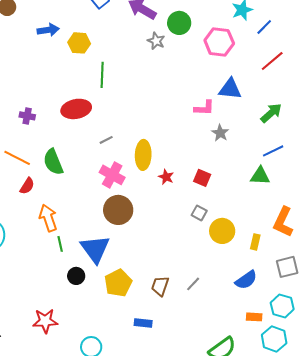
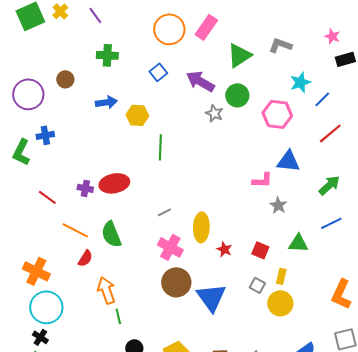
red ellipse: (76, 109) -> (114, 183), moved
green triangle: (260, 176) -> (298, 243), moved
yellow rectangle: (255, 242) -> (281, 276), moved
blue triangle: (95, 249) -> (211, 297), moved

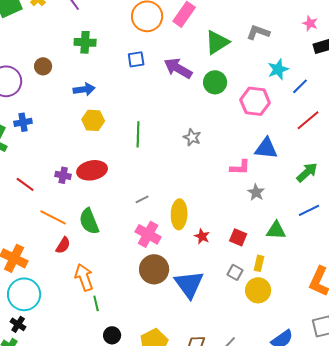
blue square: (158, 72) -> (136, 59), turned 30
gray star: (214, 113) -> (192, 137), moved
yellow hexagon: (137, 115) -> (93, 120), moved

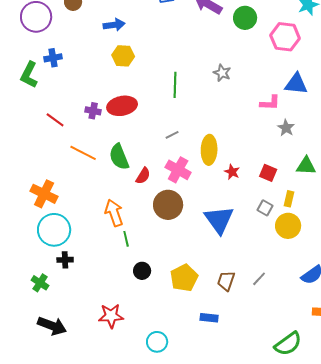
green line: (138, 134) -> (175, 85), moved
red semicircle: (63, 245) -> (143, 176), moved
brown circle: (154, 269) -> (168, 205), moved
black cross: (18, 324) -> (65, 260), moved, turned -35

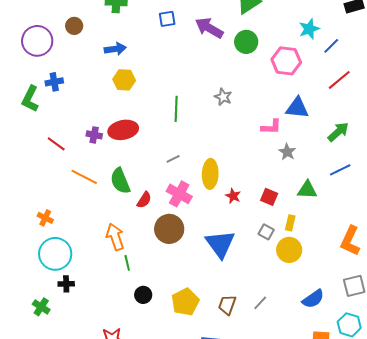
orange cross: (44, 194) -> (45, 218), size x0.6

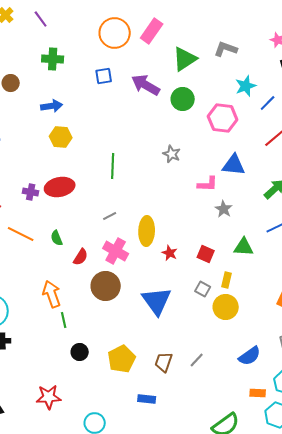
gray star: (223, 97) -> (172, 154), moved
green semicircle: (120, 181) -> (57, 238), size x0.6

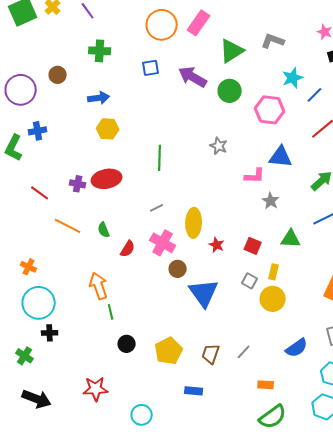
brown circle: (106, 286) -> (178, 269), moved, size x0.6
orange rectangle: (258, 393) -> (266, 385), moved

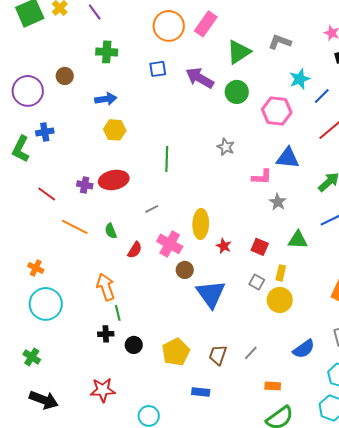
gray line: (157, 208) -> (152, 209), moved
black cross: (50, 333) -> (106, 334), moved

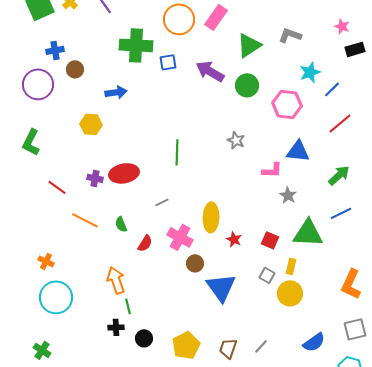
green cross: (107, 52) -> (136, 45), moved, size x1.5
yellow hexagon: (115, 130) -> (91, 124), moved
blue cross: (45, 132) -> (55, 50), moved
green triangle: (298, 240) -> (308, 233), size x1.5

